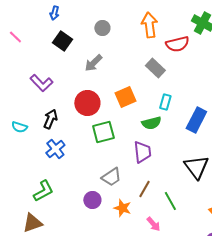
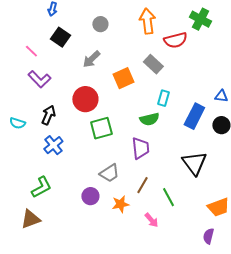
pink line: (15, 37) -> (31, 51), moved
orange square: (125, 97) -> (123, 78), moved
orange star: (122, 208) -> (120, 204), turned -30

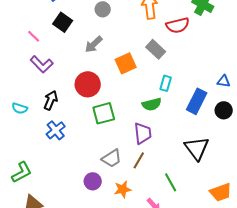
brown line: (142, 185) -> (139, 160), moved
green L-shape: (41, 187) -> (22, 172), moved

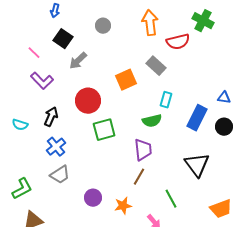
gray arrow: (94, 44) -> (78, 61), moved
gray trapezoid: (112, 158) -> (60, 175), moved

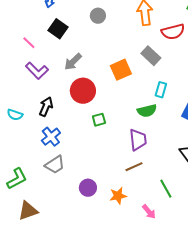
gray arrow: (78, 61) -> (73, 62), moved
green square: (104, 130) -> (99, 120), size x0.6
brown line: (139, 177) -> (134, 167), turned 36

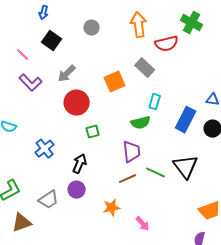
black arrow: (46, 107) -> (80, 164), moved
gray trapezoid: (55, 165) -> (49, 200), moved
purple circle: (88, 188) -> (77, 190), moved
green line: (166, 189) -> (156, 173), moved, turned -36

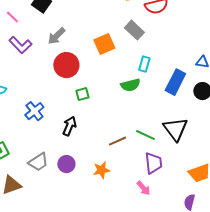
purple trapezoid: (132, 152) -> (153, 163), moved
purple circle: (77, 190) -> (66, 164), moved
pink arrow: (143, 224) -> (143, 188), moved

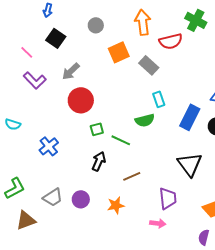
orange square: (104, 44) -> (119, 52), moved
cyan rectangle: (144, 64) -> (159, 99), turned -35
black arrow: (69, 126) -> (99, 161), moved
green line: (145, 135) -> (121, 140), moved
pink arrow: (143, 188) -> (158, 223), turned -42

